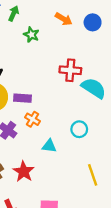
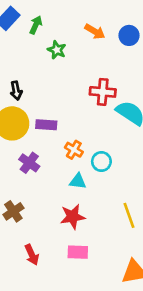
orange cross: (32, 119) -> (74, 150), moved
cyan circle: (79, 129) -> (101, 162), moved
red star: (24, 172) -> (73, 217), moved, turned 30

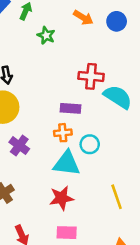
purple rectangle: (46, 125) -> (70, 108), moved
orange cross: (74, 150) -> (63, 133), turned -36
cyan triangle: (78, 181) -> (67, 163), size x1.6

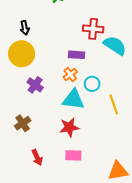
orange cross: (63, 133) -> (70, 75), turned -32
yellow line: (117, 197) -> (114, 105), moved

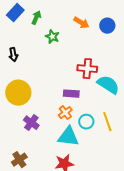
black arrow: (25, 28) -> (13, 55), moved
yellow line: (114, 105) -> (107, 122), moved

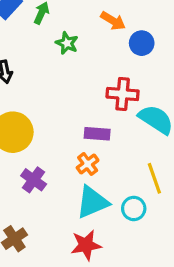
blue circle: (107, 26) -> (142, 43), moved
cyan circle: (86, 122) -> (134, 208), moved
cyan triangle: (68, 137) -> (92, 202), turned -30

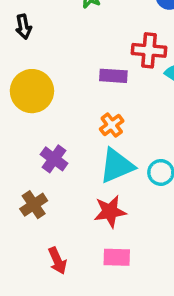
purple rectangle: (97, 134) -> (113, 76), moved
purple cross: (34, 180) -> (54, 159), moved

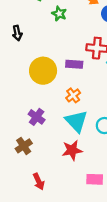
yellow circle: (32, 91) -> (43, 71), moved
cyan triangle: (117, 166) -> (76, 121), turned -50
pink rectangle: (117, 257) -> (95, 179), moved

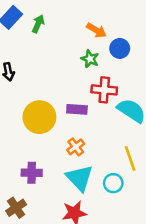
green star: (59, 14) -> (90, 59), moved
purple cross: (37, 117) -> (32, 173), turned -35

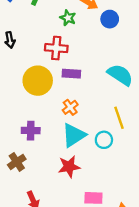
green star: (90, 59) -> (68, 18), moved
red cross: (104, 90) -> (56, 48), moved
cyan triangle: (80, 178) -> (74, 135), turned 40

